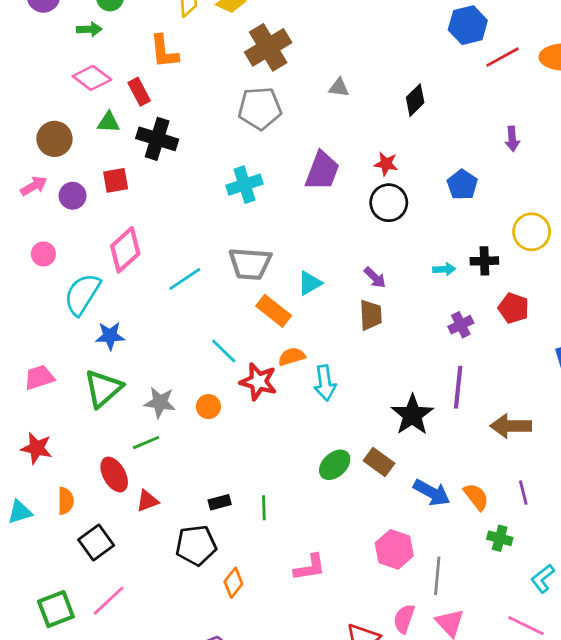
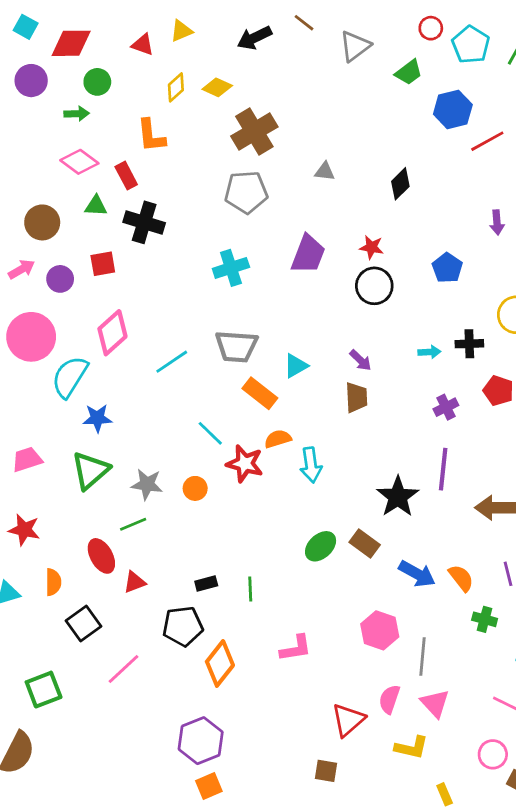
pink circle: (43, 254) -> (31, 337), size x2.0
orange diamond: (233, 583) -> (220, 663), size x1.5
pink line: (109, 601) -> (123, 669), moved

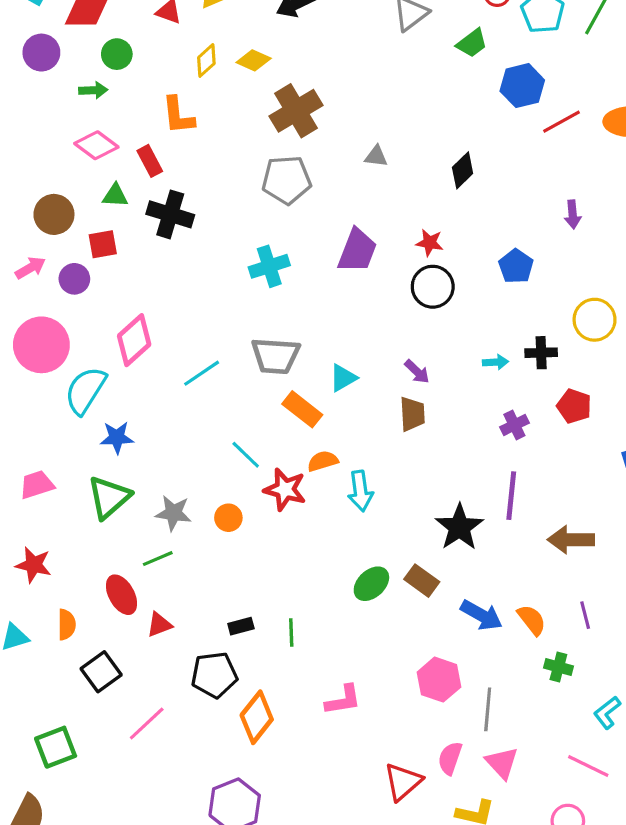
red square: (103, 264) -> (103, 244), moved

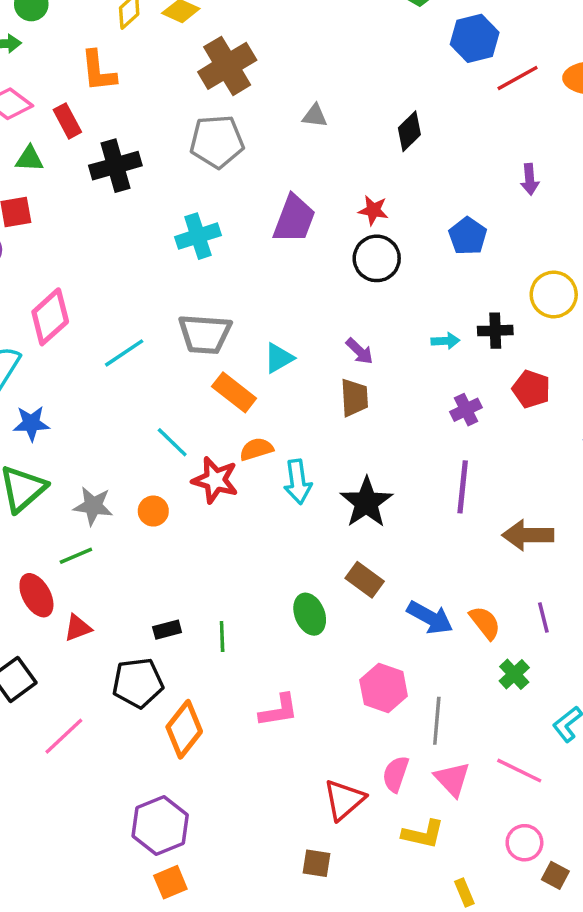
black cross: (170, 214) -> (115, 166), moved, turned -33
black star: (459, 527) -> (366, 502), moved
green ellipse: (371, 584) -> (310, 614), moved, turned -69
green cross: (558, 667) -> (514, 674), turned 32
pink line: (588, 766) -> (519, 771), moved

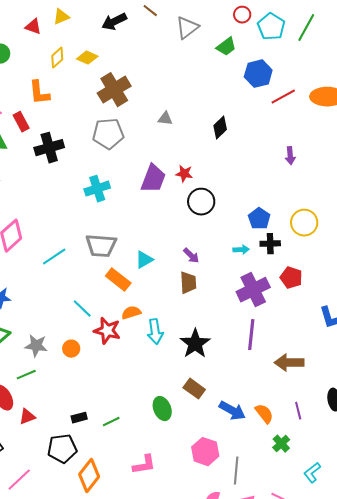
red star: (373, 210) -> (184, 174), moved
blue pentagon: (468, 236) -> (259, 219), moved
purple cross: (466, 410) -> (253, 290), size x1.8
green line: (222, 636) -> (111, 422), turned 66

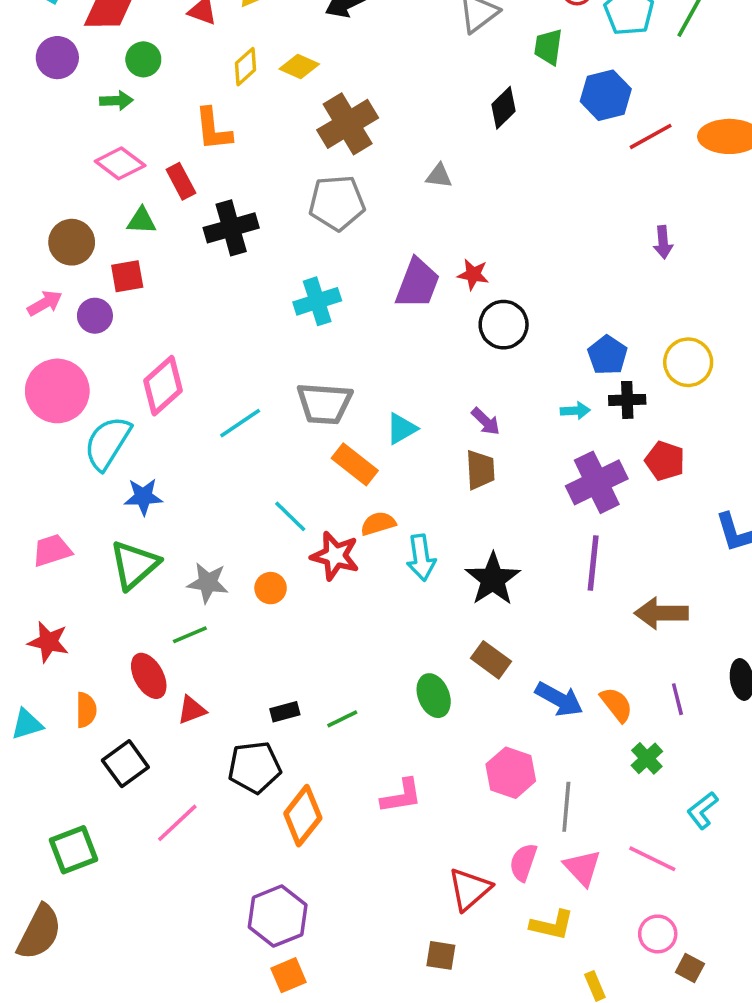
green trapezoid: (226, 47) -> (548, 47), turned 135
black diamond: (220, 128) -> (504, 108), moved

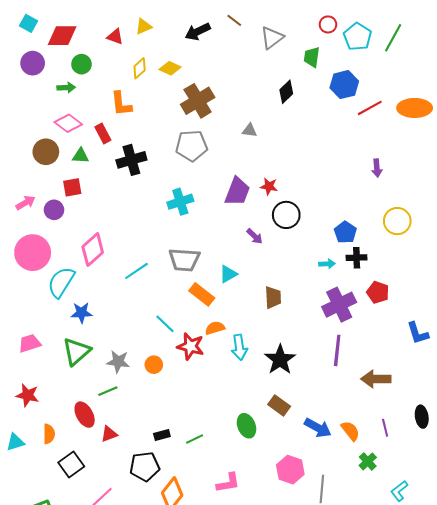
brown circle: (72, 242) -> (46, 152), moved
yellow circle: (688, 362) -> (397, 221), moved
purple arrow: (486, 421) -> (255, 236), moved

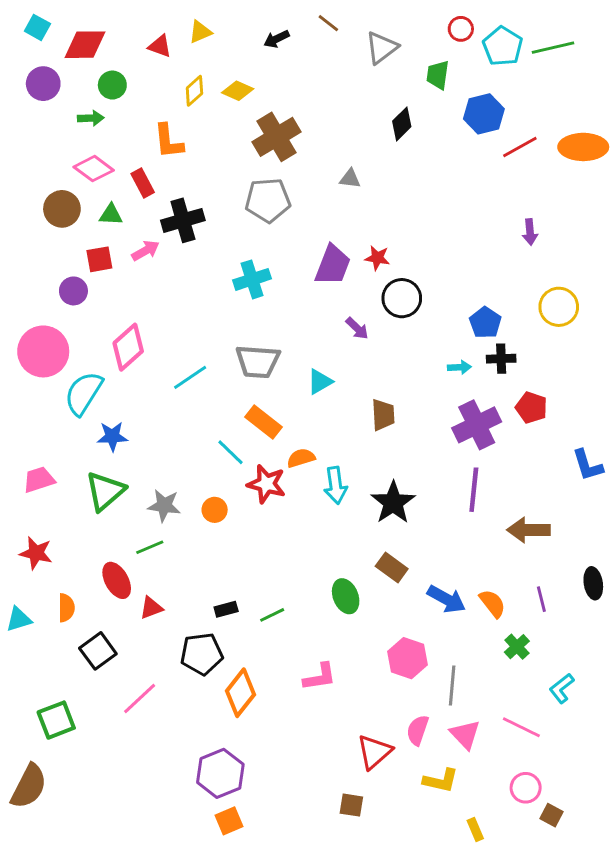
black arrow: (198, 32) -> (276, 39), size x0.7
green line: (393, 38) -> (553, 48), turned 48
pink arrow: (25, 203) -> (145, 251), moved
orange rectangle: (202, 294) -> (264, 422), moved

